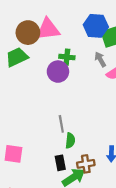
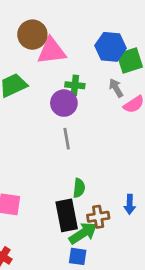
brown circle: (28, 33) -> (32, 35), moved
gray line: (61, 124) -> (67, 139), moved
black rectangle: (60, 163) -> (67, 215), size x1.6

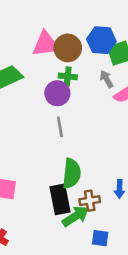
brown circle: (32, 35) -> (68, 48), moved
green semicircle: (79, 188) -> (72, 173), size x1.6
blue square: (78, 256) -> (100, 238), moved

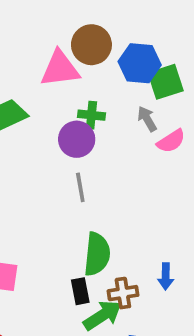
brown circle: (68, 48) -> (91, 45), moved
black rectangle: (60, 199) -> (80, 291), size x0.6

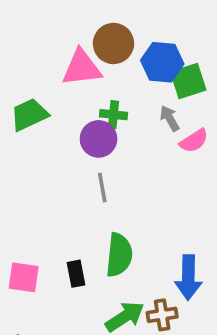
blue arrow: (166, 276) -> (188, 277), size x1.6
black rectangle: (80, 291) -> (76, 274), moved
brown cross: (123, 293) -> (162, 315), moved

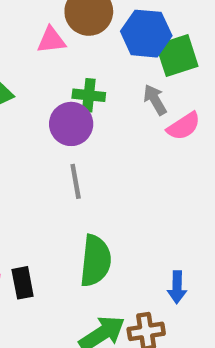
pink triangle: (82, 68) -> (51, 40), size x0.6
black rectangle: (76, 274) -> (23, 283), moved
blue arrow: (188, 277) -> (177, 287), size x0.6

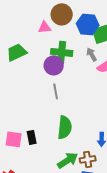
green cross: (89, 95) -> (62, 52), size x1.5

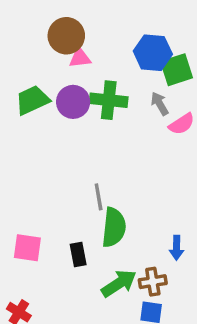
brown circle: (62, 14) -> (66, 36), moved
purple circle: (54, 65) -> (73, 102), moved
gray line: (56, 91) -> (99, 197), moved
black rectangle: (32, 137) -> (78, 255), moved

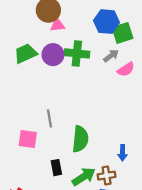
gray arrow: (160, 104) -> (111, 56), turned 84
gray line: (99, 197) -> (50, 118), moved
pink square: (27, 248) -> (28, 139), moved
black rectangle: (78, 255) -> (56, 168), moved

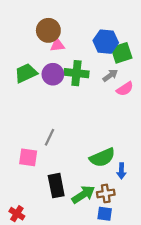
gray line: (50, 118) -> (49, 137), turned 36
green semicircle: (80, 139) -> (102, 157), moved, turned 60
black rectangle: (56, 168) -> (56, 186), size x1.5

